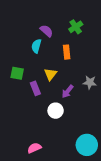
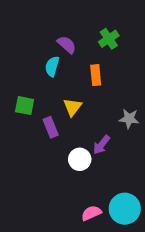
purple arrow: (68, 91) -> (102, 145), moved
pink semicircle: (34, 148) -> (91, 213), moved

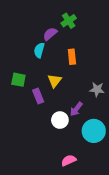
green cross: (109, 39) -> (69, 21), moved
purple semicircle: (67, 45) -> (50, 34), turned -80
cyan circle: (125, 209) -> (94, 131), moved

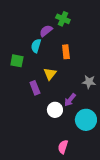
green cross: (69, 21) -> (63, 19), turned -32
green square: (18, 80) -> (17, 61), moved
pink semicircle: (69, 160) -> (63, 147), turned -48

